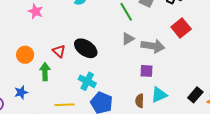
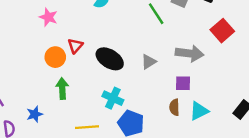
gray triangle: (128, 39) -> (149, 62), moved
red triangle: (59, 51) -> (75, 46), moved, turned 32
orange circle: (25, 55) -> (55, 57), moved
brown semicircle: (140, 101) -> (174, 107), moved

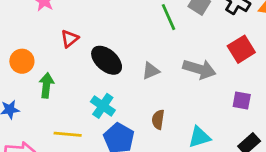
orange circle: (55, 57) -> (22, 61), moved
purple square: (183, 83) -> (242, 100), moved
brown semicircle: (174, 107) -> (158, 120), moved

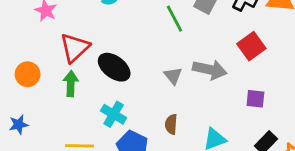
red triangle: (70, 39) -> (75, 48), size x1.6
gray triangle: (151, 71) -> (173, 76), moved, turned -42
green arrow: (46, 85) -> (71, 84), moved

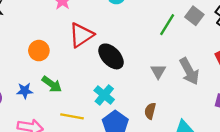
green line: (174, 19) -> (167, 25), turned 50
gray arrow: (210, 70) -> (189, 71), turned 40
green arrow: (71, 84) -> (52, 84), moved, turned 114

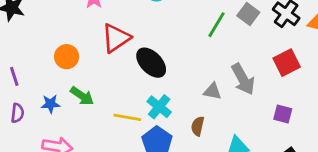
gray triangle: (158, 71) -> (212, 91), moved, turned -49
cyan cross: (104, 95) -> (159, 107), moved
yellow line: (72, 116) -> (127, 117), moved

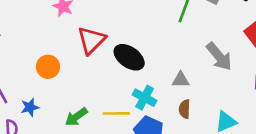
gray triangle: (212, 91) -> (181, 80), moved
green arrow: (82, 96) -> (76, 117), moved, turned 120
blue star: (50, 104) -> (30, 107), moved

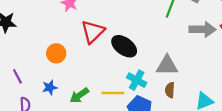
gray arrow: (219, 56) -> (203, 29), moved, turned -50
gray triangle: (181, 80) -> (167, 66), size x1.5
blue star: (30, 107) -> (50, 87), moved

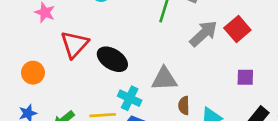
gray arrow: (203, 29) -> (203, 34), turned -40
brown semicircle: (170, 90) -> (184, 106), moved

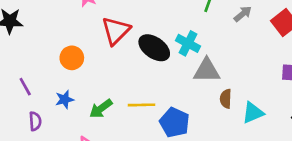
gray arrow: (203, 34) -> (243, 14), moved, size x0.6
cyan cross: (130, 98) -> (188, 43), moved

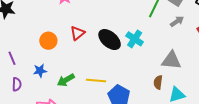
red triangle: (116, 31) -> (78, 33), moved, size x0.7
gray triangle: (207, 70) -> (171, 60), moved

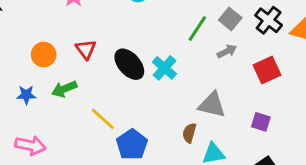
red triangle: (78, 33) -> (86, 49), turned -35
green arrow: (66, 80) -> (64, 89), moved
yellow line: (96, 80) -> (103, 119), turned 30

